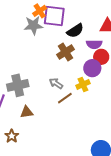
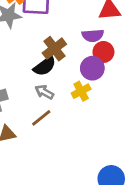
black semicircle: (75, 31) -> (45, 66), moved
brown line: (65, 98) -> (41, 118), moved

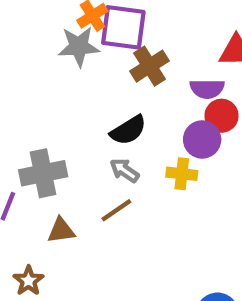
brown cross: (54, 49) -> (149, 66), moved
yellow cross: (81, 91) -> (182, 174), turned 30

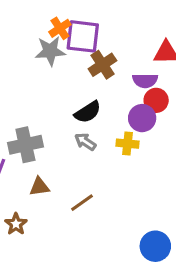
brown line: (116, 210) -> (82, 203), moved

